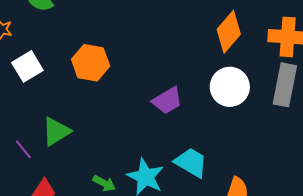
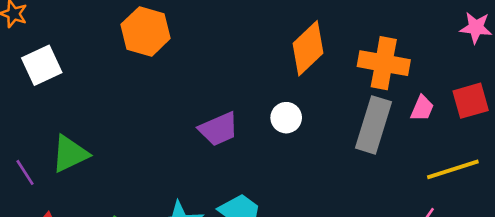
orange hexagon: (91, 63) -> (146, 31), moved
white circle: (230, 87) -> (286, 118), moved, size x0.6

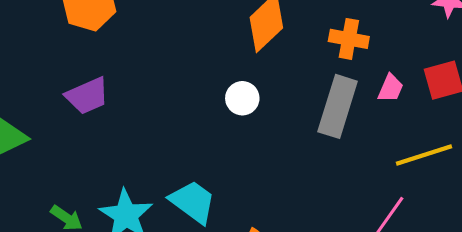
orange cross: (384, 63) -> (349, 39), size x0.7
purple trapezoid: (219, 129) -> (87, 96), moved

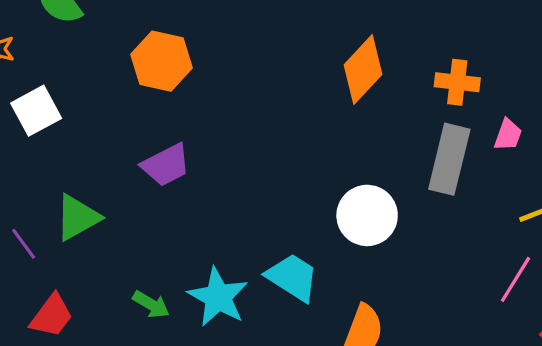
white circle: (242, 98) -> (367, 215), moved, size x1.6

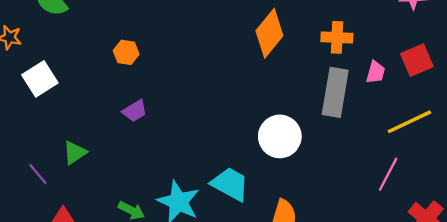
orange hexagon: (161, 61) -> (126, 52), moved, size x0.6
purple trapezoid: (166, 165) -> (135, 111), size x0.7
green triangle: (77, 218) -> (75, 153), size x0.7

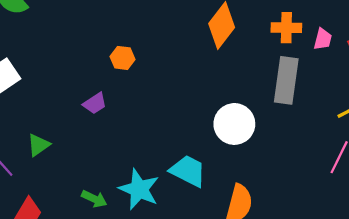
orange hexagon: (126, 52) -> (122, 58), moved
pink trapezoid: (375, 72) -> (323, 39), moved

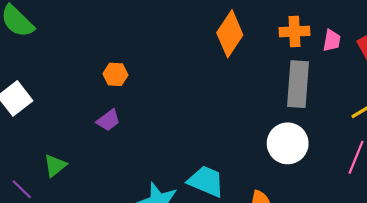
orange hexagon: (122, 58) -> (115, 74), moved
white circle: (234, 124) -> (288, 143), moved

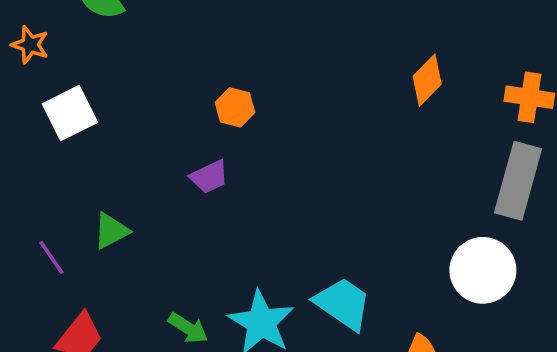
orange diamond: (230, 34) -> (427, 80), size x0.7

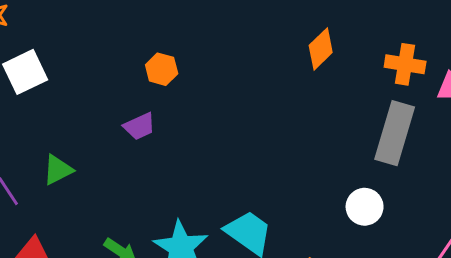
white circle: (483, 270) -> (365, 207), size x0.7

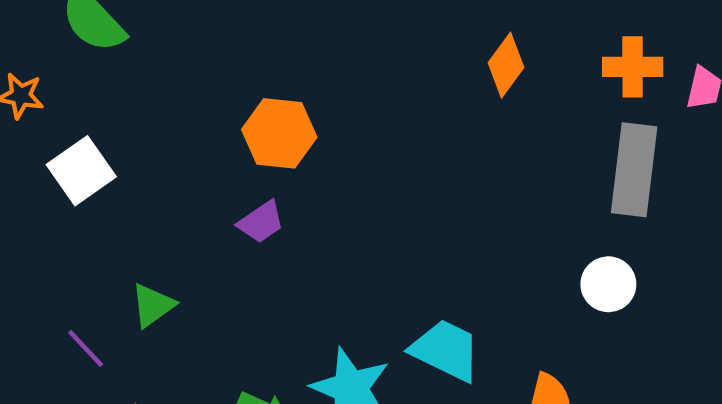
orange hexagon: (162, 69) -> (279, 133), size x1.5

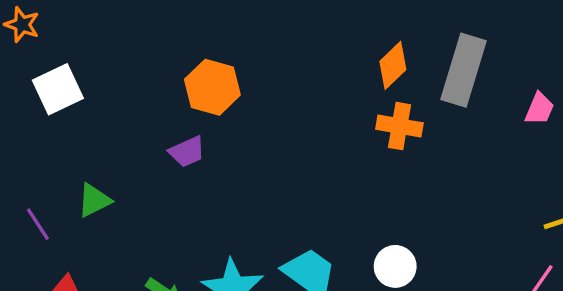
orange cross: (633, 67) -> (399, 126), moved
gray rectangle: (634, 170) -> (463, 70), moved
white circle: (608, 284) -> (395, 266), moved

